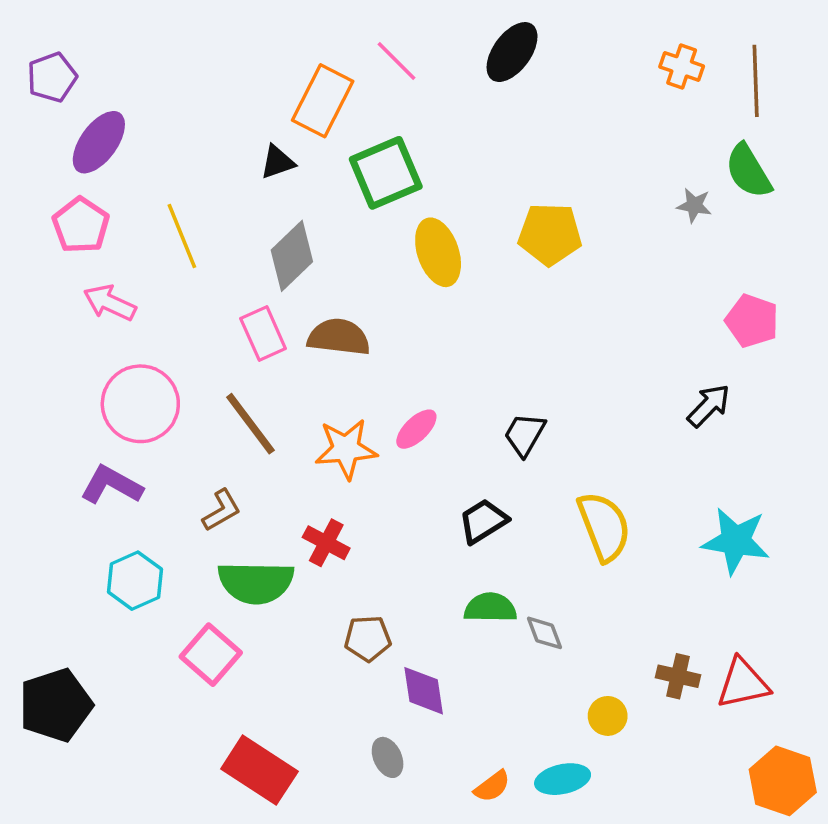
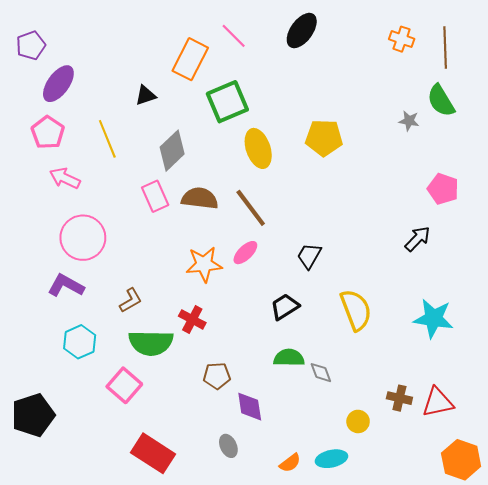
black triangle: (277, 162) -> (146, 95), moved
brown line: (250, 424) -> (251, 208), moved

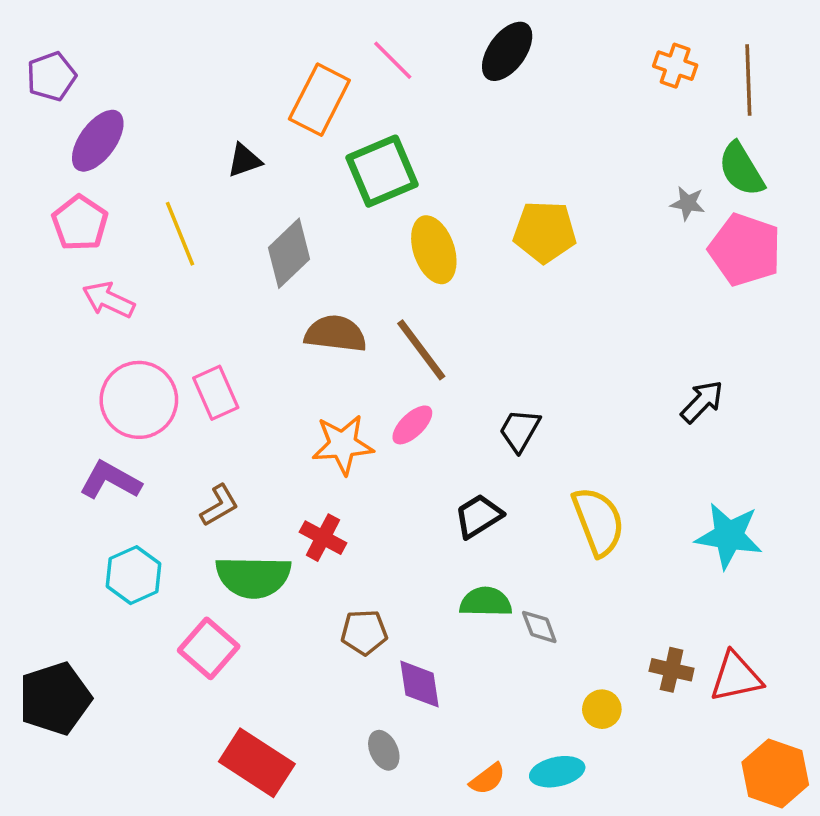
pink pentagon: (443, 189) -> (745, 250), moved, size x1.4
pink rectangle: (155, 196) -> (216, 393), moved

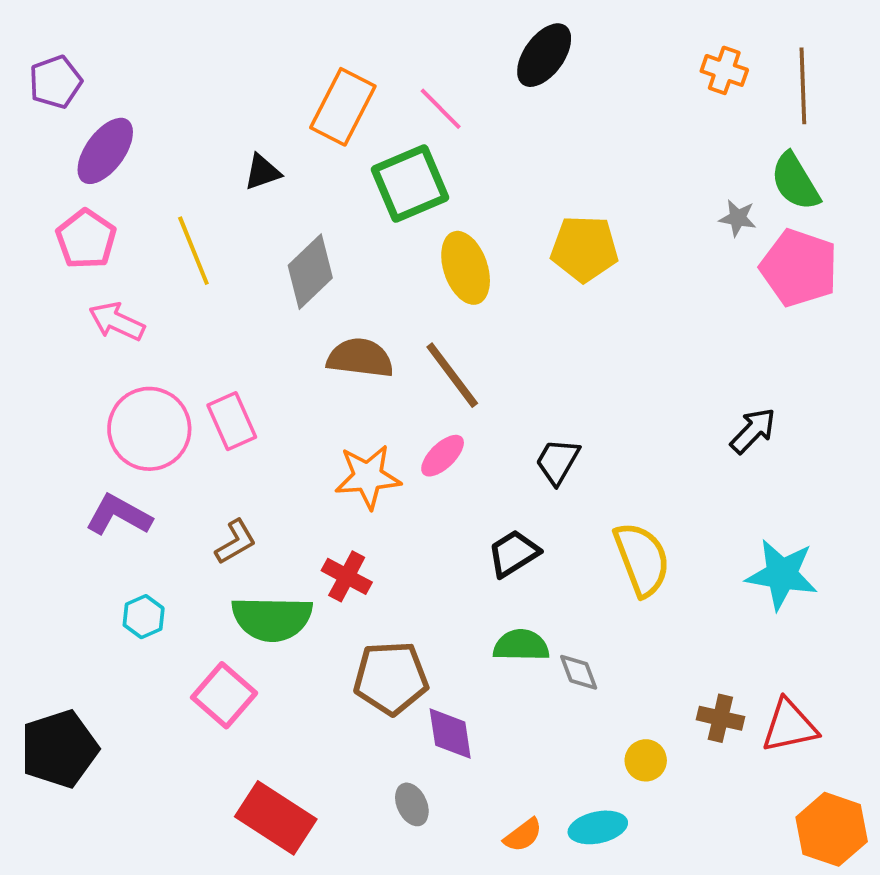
pink line: (393, 60) -> (441, 109), moved
cyan hexagon: (134, 575) -> (144, 617), size x0.7
brown pentagon: (364, 632) -> (391, 678), size x1.5

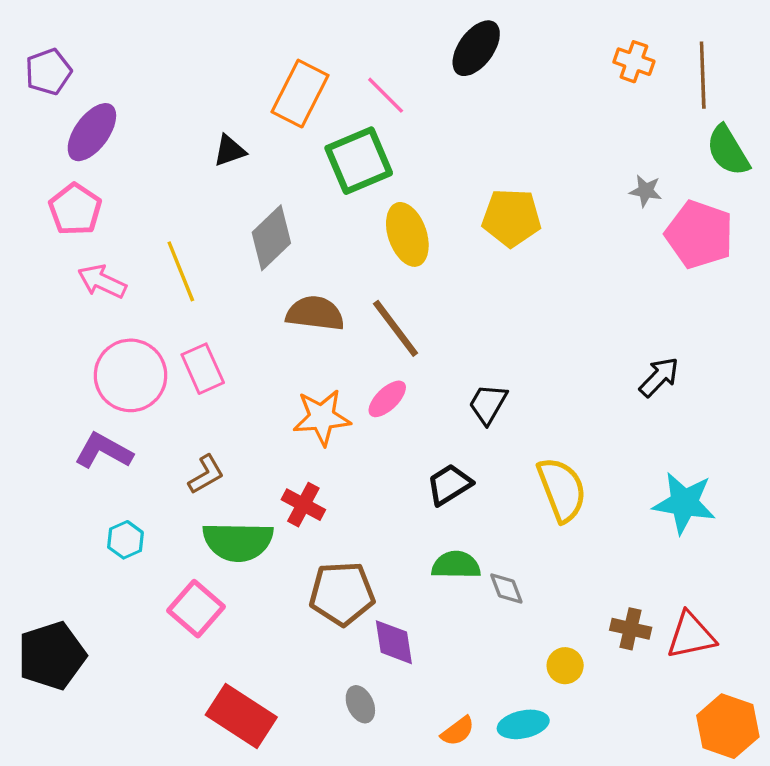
green semicircle: (795, 182) -> (728, 151), moved
yellow line: (193, 251) -> (181, 271), moved

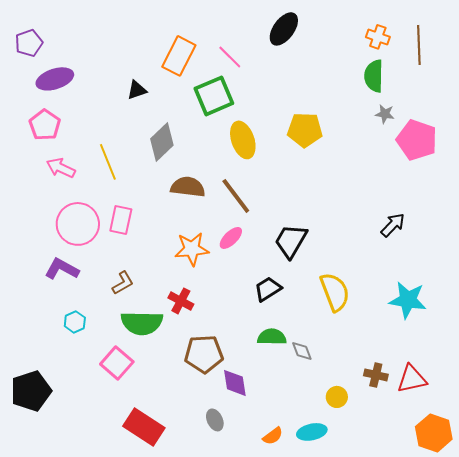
purple ellipse: (92, 132) -> (55, 79), turned 36
green semicircle: (728, 151) -> (374, 76), moved, turned 32
pink rectangle: (203, 369) -> (121, 220), turned 36
black trapezoid: (488, 404) -> (291, 241), size x1.4

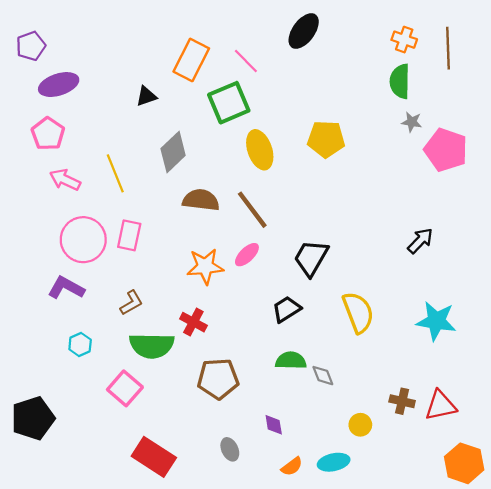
purple diamond: (235, 383) -> (274, 425), moved, size x0.7

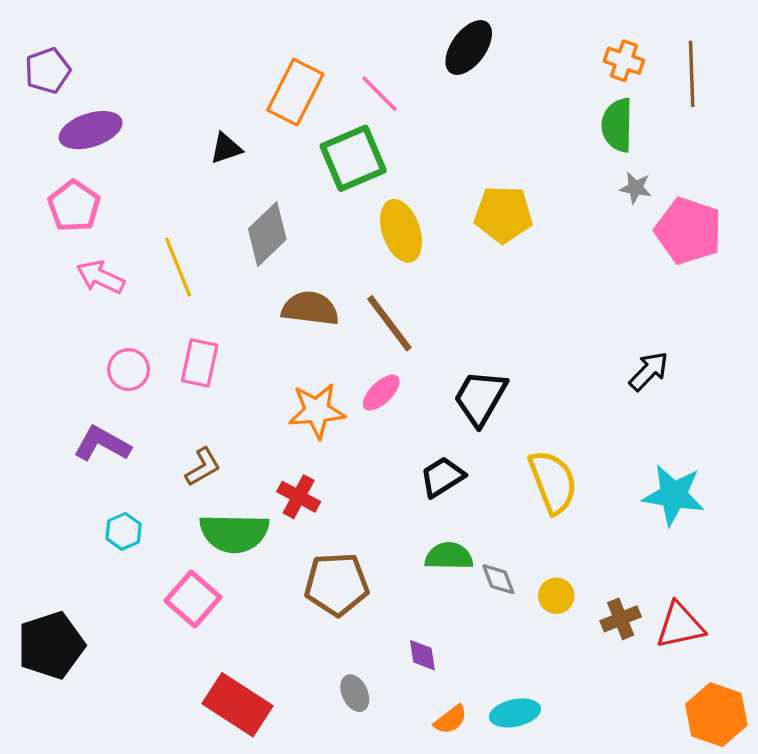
pink circle: (83, 240) -> (129, 370), size x0.6
brown cross: (402, 401) -> (621, 619), turned -35
yellow circle: (360, 425) -> (556, 596), moved

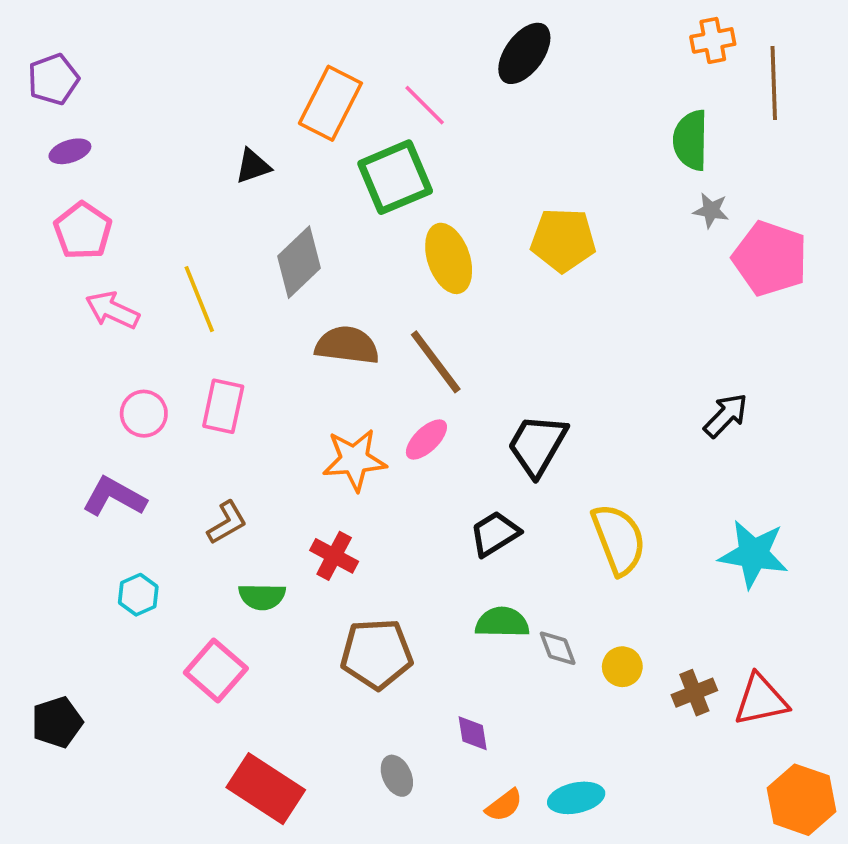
orange cross: (624, 61) -> (713, 40), moved, turned -30
purple ellipse: (91, 130) -> (70, 151), moved, size x0.6
green semicircle: (234, 533) -> (262, 597), size x0.6
black pentagon: (51, 645) -> (57, 722), size x0.7

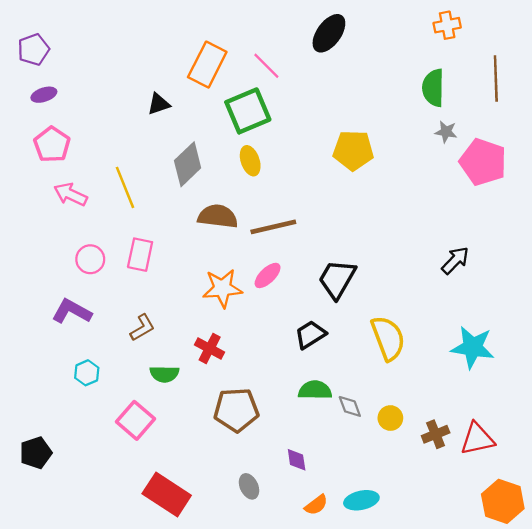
brown line: (774, 83) -> (496, 78), moved
yellow ellipse: (449, 258) -> (250, 161), moved, size x0.7
brown line: (436, 362) -> (273, 227), turned -66

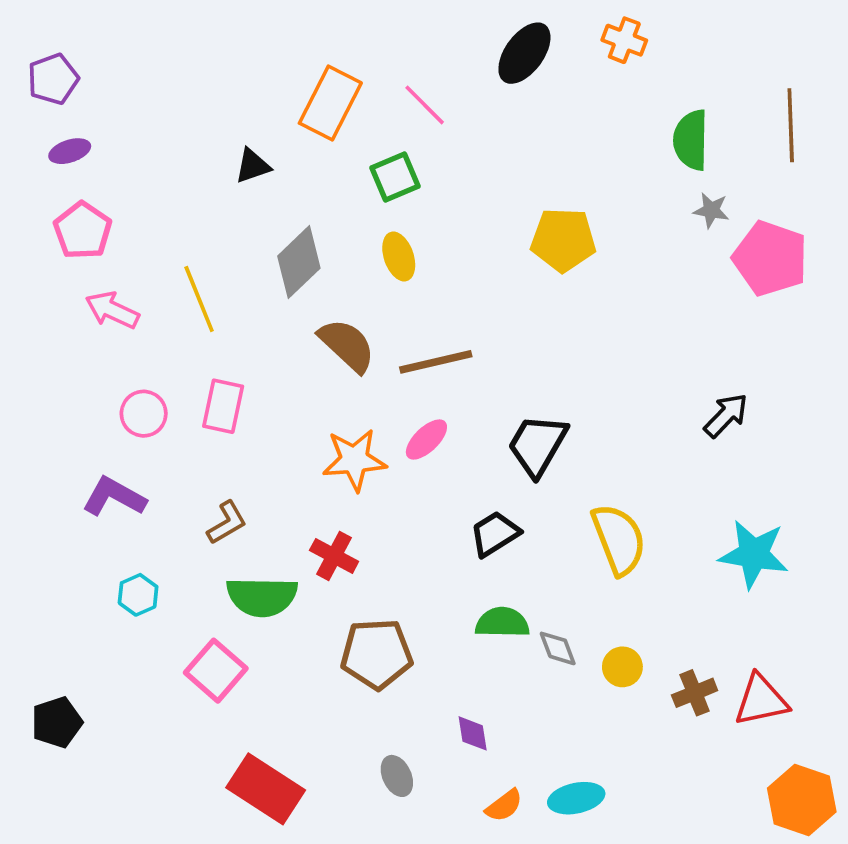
orange cross: (447, 25) -> (624, 40), moved, turned 32
green square: (248, 111) -> (395, 177), size x0.7
brown semicircle: (218, 216) -> (347, 345), turned 36
green semicircle: (164, 374) -> (262, 597), size x1.5

